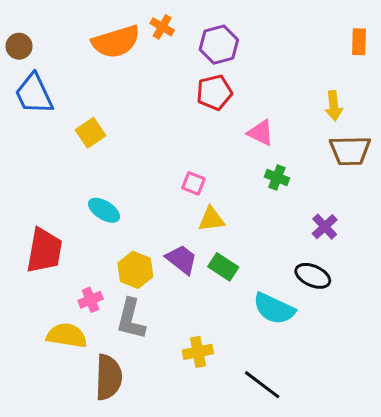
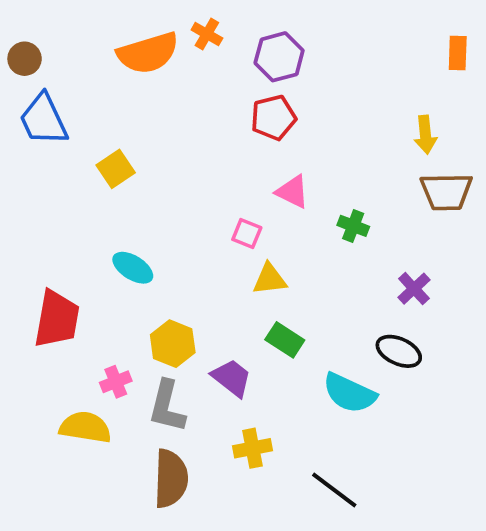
pink triangle: (261, 133) -> (292, 192), moved
purple trapezoid: (182, 259) -> (232, 378), moved
brown semicircle: (108, 377) -> (171, 479), moved

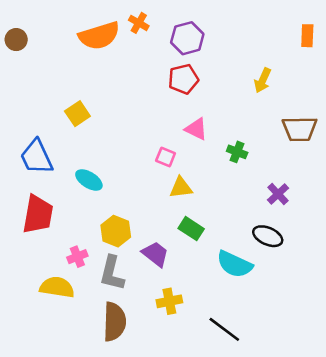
blue trapezoid: (44, 120) -> (37, 157), moved
yellow arrow: (425, 135) -> (263, 80), moved, turned 30

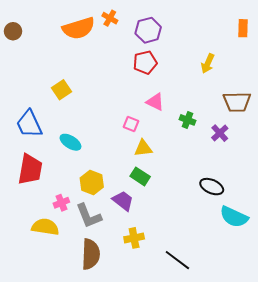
purple cross: (278, 194) -> (220, 133), moved
green rectangle: (191, 229) -> (140, 176), moved
cyan semicircle: (235, 264) -> (234, 217), moved
gray L-shape: (112, 273) -> (89, 216), turned -36

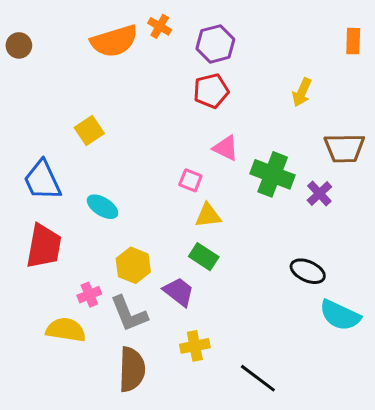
green cross: (187, 120) -> (273, 174), size x1.8

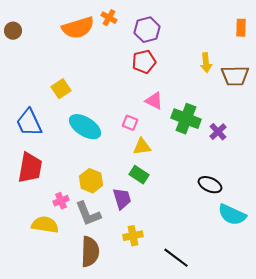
yellow arrow: (302, 92) -> (206, 63), turned -30
brown trapezoid: (344, 148) -> (235, 76), moved
cyan ellipse: (102, 207) -> (85, 127), moved, size x1.5
purple trapezoid: (179, 292) -> (122, 199), turned 35

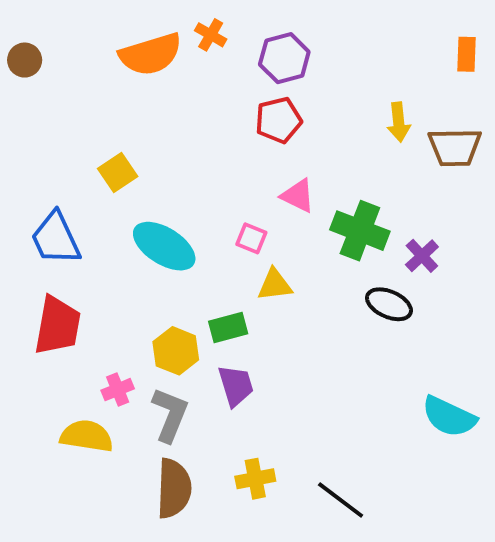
green rectangle: (139, 175) -> (228, 328), moved, turned -48
black ellipse: (210, 185) -> (389, 304), moved
gray L-shape: (88, 214) -> (170, 415), turned -136
yellow cross: (133, 236) -> (255, 479), moved

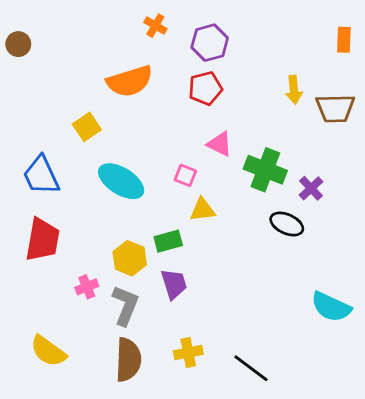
orange semicircle: (151, 54) -> (130, 81), moved
yellow semicircle: (87, 436) -> (48, 351), moved, turned -153

